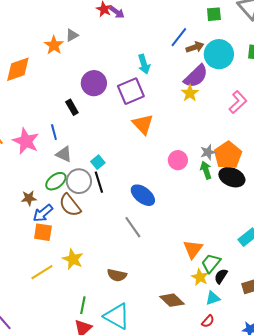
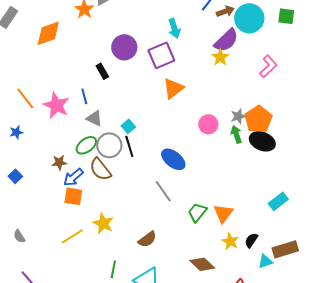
orange triangle: (143, 124) -> (173, 88), turned 35
green trapezoid: (211, 263) -> (197, 212), moved
brown semicircle: (117, 275) -> (147, 239), turned -48
cyan triangle: (213, 298) -> (265, 261), moved

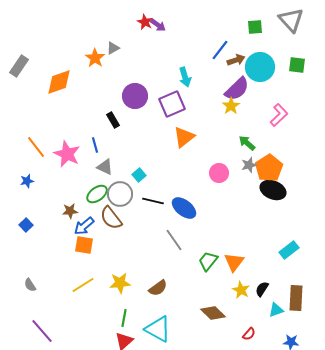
green arrow: (236, 134) -> (247, 143), moved, turned -30
black line: (129, 146) -> (153, 201), moved, turned -60
yellow star: (103, 223) -> (120, 283), moved, turned -30
brown rectangle: (285, 249) -> (296, 298), turned -70

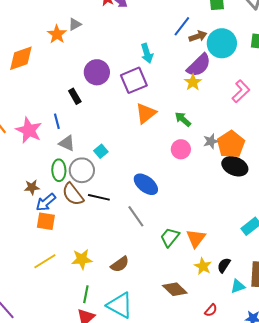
green arrow: (247, 143) -> (183, 119), moved
green ellipse: (97, 194) -> (59, 170), turned -55
black line: (153, 201) -> (99, 197), moved

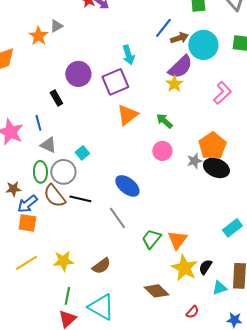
gray star: (211, 141) -> (194, 161), moved
yellow star: (203, 266) -> (184, 268), size x1.5

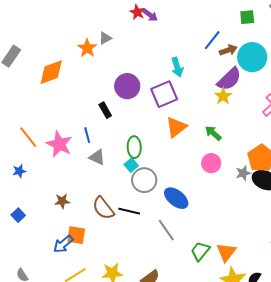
green ellipse: (40, 172) -> (134, 147), moved
gray circle: (63, 172) -> (144, 180), moved
blue arrow: (27, 204) -> (63, 244), moved

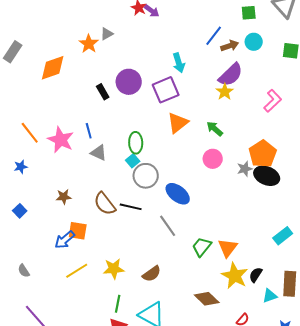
cyan circle: (252, 57) -> (254, 42), moved, size x0.6
black rectangle: (105, 110) -> (103, 92), moved

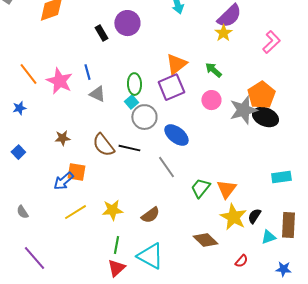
purple square: (166, 90) -> (171, 87), moved
gray star: (245, 169) -> (243, 110), size x1.8
cyan rectangle: (283, 236) -> (281, 177), turned 30

